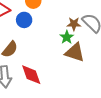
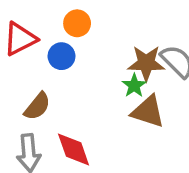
brown star: (74, 24) -> (146, 63), size x1.5

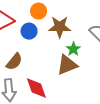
brown star: (146, 63) -> (60, 27), moved
brown triangle: (148, 111) -> (67, 65), moved, turned -40

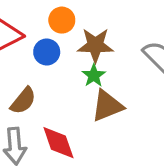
green star: (73, 49) -> (94, 76), moved

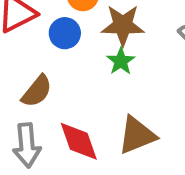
brown triangle: (107, 106) -> (137, 135), moved

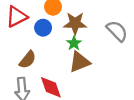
brown triangle: (137, 135) -> (79, 62), moved

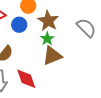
brown star: (75, 23) -> (48, 21), turned 30

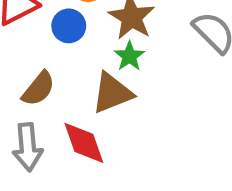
brown triangle: (52, 56) -> (112, 93), moved

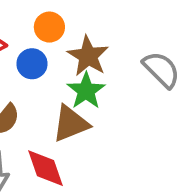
green star: (129, 56) -> (86, 91), size x1.4

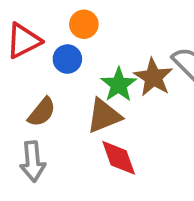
brown star: (88, 56) -> (153, 77), moved
red diamond: (46, 168) -> (119, 158), moved

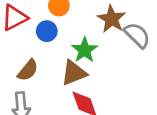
brown star: (153, 77) -> (112, 19), moved

